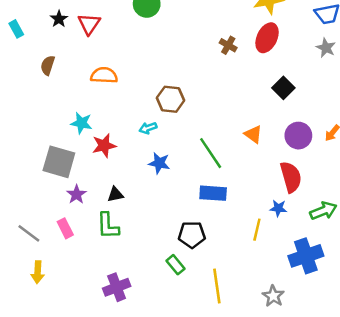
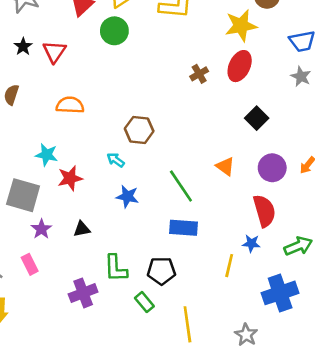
brown cross: (228, 45) -> (199, 74), turned 30
cyan arrow: (148, 128) -> (116, 160), turned 54
green L-shape: (108, 226) -> (116, 268), moved
purple cross: (117, 287) -> (83, 293), moved

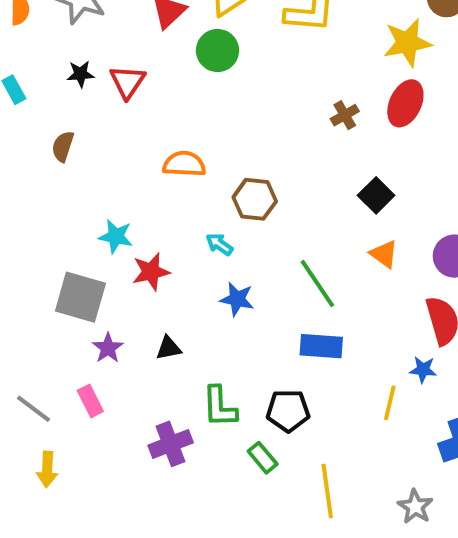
black star: (23, 46) -> (80, 74), turned 30
orange semicircle: (70, 105) -> (184, 164), moved
black square: (257, 118) -> (376, 195), moved

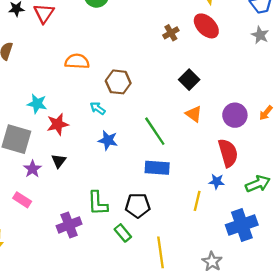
red ellipse: (405, 103) -> (206, 26), turned -70
black triangle: (169, 348) -> (59, 161), moved, turned -42
pink rectangle: (90, 401) -> (22, 200), turned -30

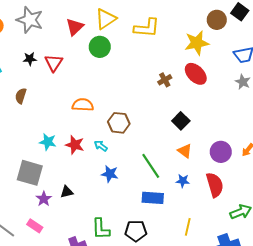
red star: (58, 124) -> (75, 145), moved, turned 30
black triangle: (59, 161) -> (67, 192), turned 40
blue star: (217, 182) -> (183, 181), moved

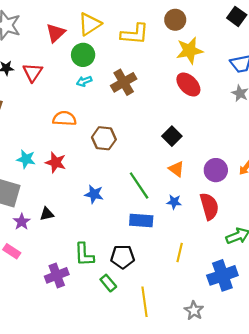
brown circle: (217, 20) -> (175, 20), moved
brown cross: (165, 80) -> (124, 82), moved, size x1.6
cyan arrow: (101, 146) -> (84, 81), moved, turned -56

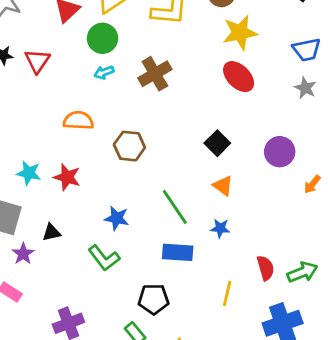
purple circle: (216, 170) -> (280, 152), moved
red semicircle: (209, 206) -> (266, 268), moved, size x0.7
black triangle: (47, 214) -> (51, 232), moved
green L-shape: (84, 255) -> (104, 258), moved, turned -35

